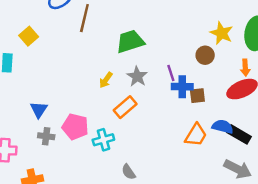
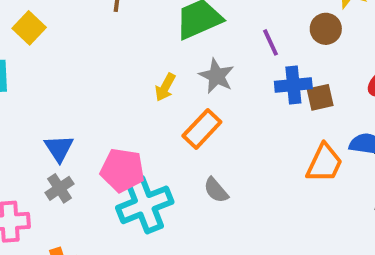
purple line: (171, 73) -> (271, 42), moved
gray cross: (46, 136) -> (59, 188), moved, turned -35
cyan cross: (103, 140) -> (145, 205), moved, size x1.5
gray semicircle: (129, 172) -> (216, 190), moved

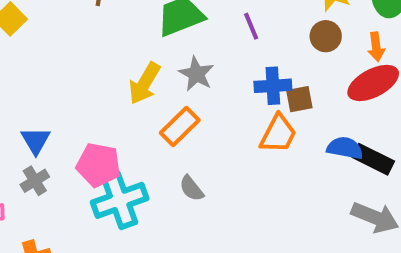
brown circle: (326, 29) -> (326, 36), moved
purple line: (271, 42) -> (251, 26), moved
yellow arrow: (165, 87) -> (144, 83), size x1.5
orange trapezoid: (324, 163) -> (278, 134), moved

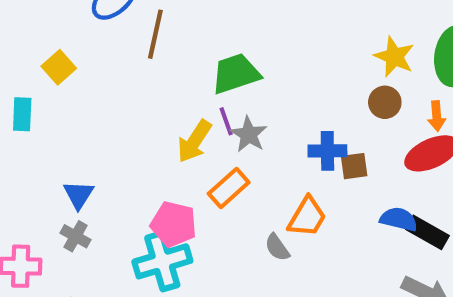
purple line: (251, 26) -> (226, 121), moved
orange trapezoid: (278, 134) -> (307, 217), moved
pink pentagon: (99, 165) -> (174, 224), moved
gray cross: (35, 181) -> (75, 236), turned -32
gray semicircle: (192, 188) -> (277, 247), moved

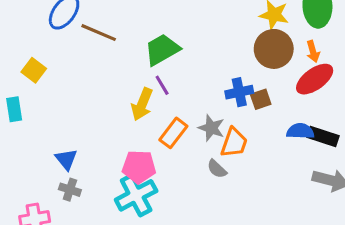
brown line: (155, 34) -> (99, 33), turned -68
brown circle: (385, 102) -> (274, 49), size x1.6
gray star: (249, 134) -> (211, 128), moved

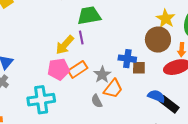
pink pentagon: (139, 167) -> (59, 69), moved, turned -30

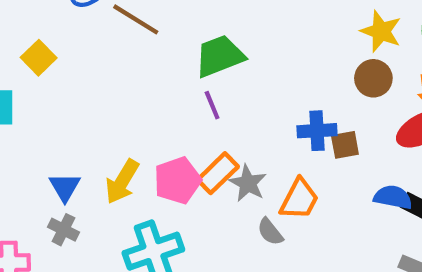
brown circle: (158, 40) -> (373, 78), size x0.7
yellow arrow: (65, 45) -> (122, 182), moved
gray star: (102, 75) -> (248, 183), moved

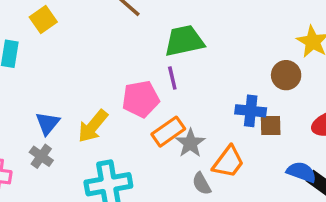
brown circle: (373, 78) -> (286, 75), moved
pink pentagon: (177, 180) -> (141, 99), moved

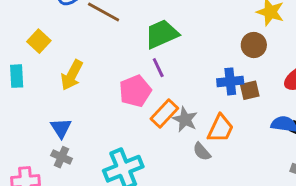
yellow arrow: (93, 126) -> (72, 75), moved

